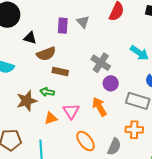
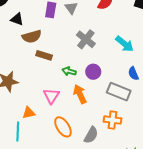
gray cross: (101, 63) -> (86, 39), moved
green arrow: (47, 92) -> (69, 71), moved
orange triangle: (51, 118) -> (29, 113), moved

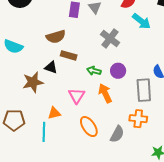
black triangle: (17, 19) -> (51, 67), moved
cyan arrow: (125, 44) -> (141, 21), moved
gray rectangle: (119, 92) -> (144, 90), turned 65

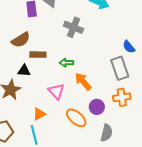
purple circle: (118, 71) -> (97, 107), moved
gray semicircle: (117, 134) -> (107, 133), moved

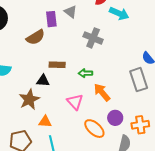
brown semicircle: (21, 40) -> (35, 37), moved
orange cross: (122, 97) -> (140, 125), moved
orange triangle: (39, 114) -> (45, 122), moved, turned 32

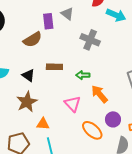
black triangle: (43, 81) -> (28, 75), moved, turned 32

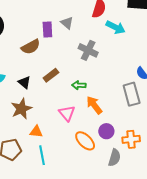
brown rectangle: (54, 67) -> (51, 75), turned -42

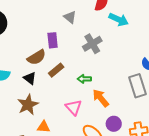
purple rectangle: (47, 29) -> (53, 40), moved
brown semicircle: (31, 47) -> (36, 57), moved
gray cross: (88, 50) -> (92, 44), turned 36

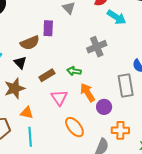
gray cross: (92, 44) -> (97, 47), moved
brown rectangle: (56, 70) -> (47, 75), moved
purple circle: (114, 124) -> (104, 107), moved

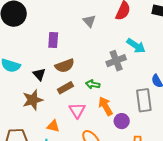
cyan arrow: (117, 17) -> (136, 46), moved
purple rectangle: (48, 28) -> (53, 40), moved
brown semicircle: (30, 43) -> (65, 66), moved
orange triangle: (27, 113) -> (53, 126), moved

